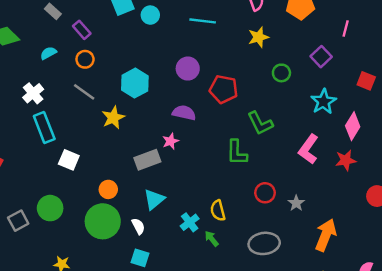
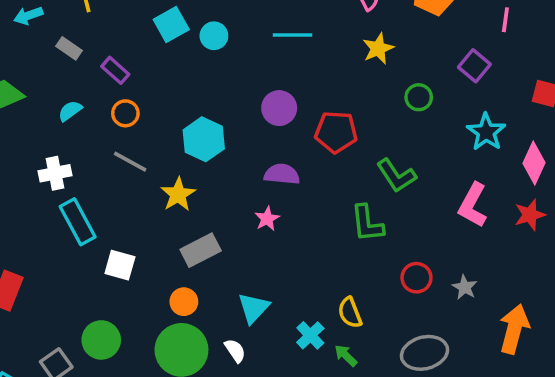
white cross: (33, 93) -> (55, 173), turned 36
gray rectangle: (147, 160) -> (201, 250), moved

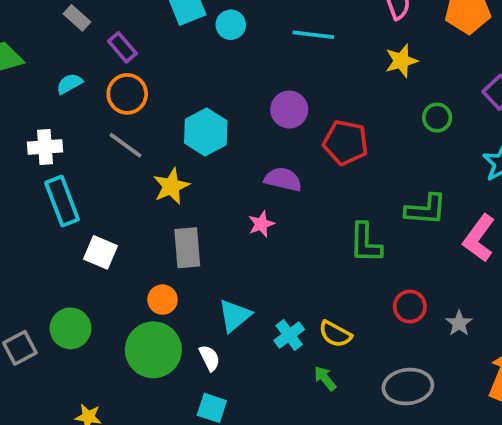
orange circle: (125, 113) -> (127, 94), size x1.4
green L-shape: (396, 176) -> (426, 210), moved, turned -60
gray rectangle: (201, 250) -> (187, 248), turned -75
yellow semicircle: (350, 313) -> (335, 334), turned -48
cyan cross: (310, 335) -> (289, 335), moved

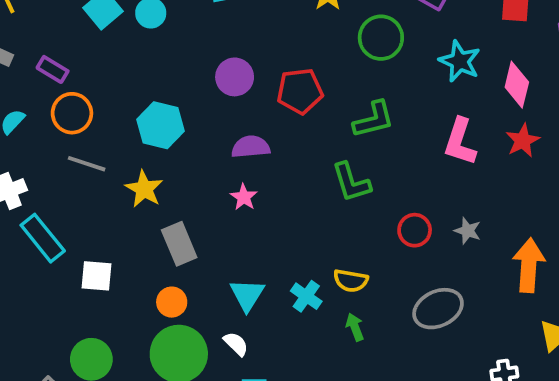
green circle: (437, 118) -> (381, 38), size x1.5
green L-shape: (426, 210) -> (374, 119), moved
green arrow: (325, 378) -> (355, 327), turned 36

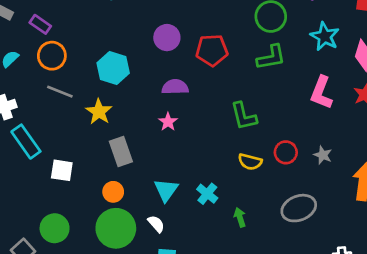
green L-shape: (374, 119) -> (271, 57), moved
yellow semicircle: (351, 281) -> (250, 162), moved

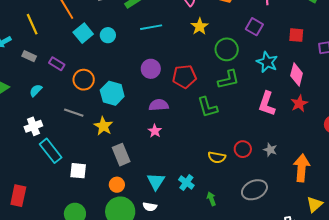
orange circle: (52, 56) -> (84, 80), moved
green L-shape: (244, 116) -> (208, 107), moved
white semicircle: (156, 224) -> (150, 207), turned 144

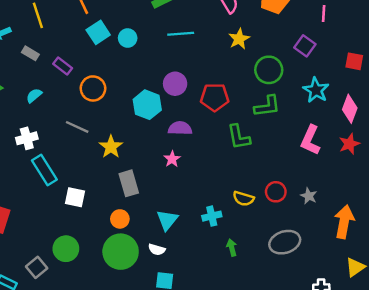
cyan hexagon: (112, 93) -> (147, 105), moved
cyan cross: (186, 183) -> (212, 216), moved, turned 35

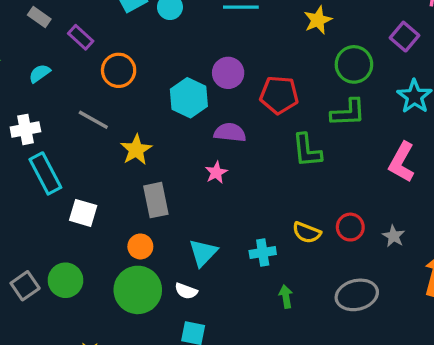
gray square: (37, 267) -> (25, 286), moved

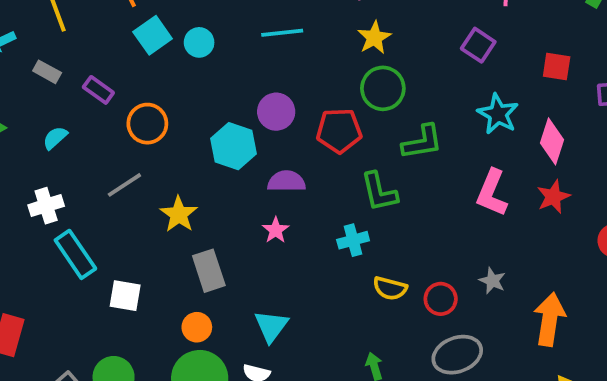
green circle: (354, 64) -> (383, 88), moved
gray line: (93, 120) -> (124, 185), turned -56
red circle: (350, 227) -> (441, 299), moved
cyan cross: (263, 252) -> (353, 240), moved

